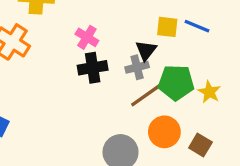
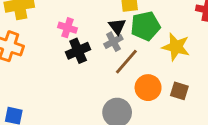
green pentagon: (176, 82) -> (145, 26), moved
yellow star: (209, 92) -> (176, 47), size x1.5

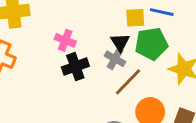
gray cross: (113, 42) -> (115, 59), turned -36

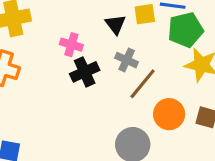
black triangle: (120, 42) -> (115, 24), moved
green pentagon: (151, 44) -> (185, 30), moved

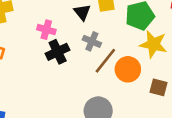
orange circle: (169, 114) -> (128, 69), moved

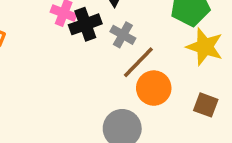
black cross: (58, 52) -> (85, 24), moved
orange circle: (128, 69) -> (154, 88), moved

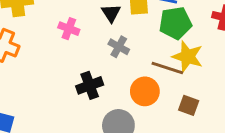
black cross: (85, 24) -> (90, 85), moved
brown line: (138, 62) -> (167, 68), moved, turned 64

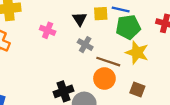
brown line: (167, 68) -> (108, 62), moved
black cross: (90, 85) -> (63, 91), moved

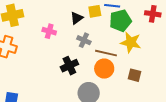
black triangle: (80, 19) -> (77, 18), turned 32
black cross: (63, 91) -> (69, 66), moved

